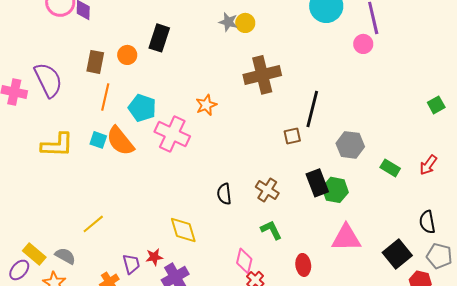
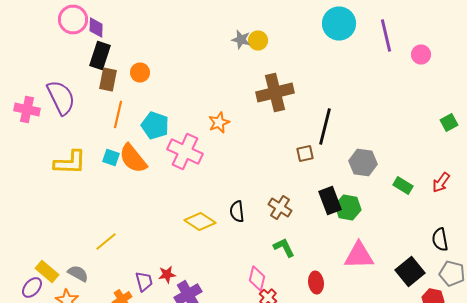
black rectangle: (159, 38) -> (100, 56), moved
pink circle: (363, 44) -> (421, 54), moved
yellow diamond: (183, 230) -> (200, 222), moved, turned -40

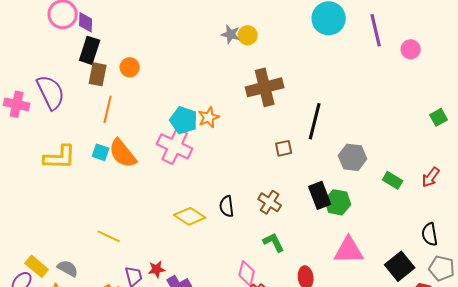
cyan pentagon: (155, 126) -> (184, 120), moved
brown square: (305, 154) -> (284, 148), moved
yellow line: (106, 242) -> (109, 236), moved, turned 65

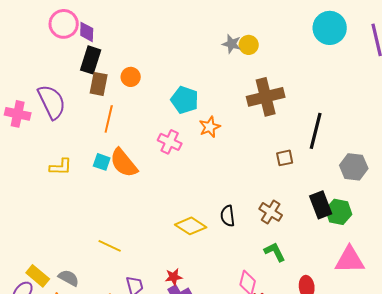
cyan pentagon: (184, 120) -> (185, 100), moved
pink cross: (175, 146) -> (170, 142), moved, size x0.7
yellow L-shape: (60, 157) -> (61, 167), size x0.7
red star: (157, 269) -> (174, 277), moved

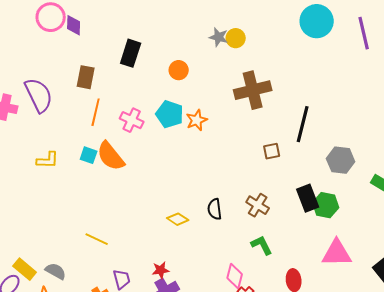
black rectangle: (91, 60) -> (131, 53), moved
orange circle: (131, 77) -> (179, 70), moved
cyan pentagon: (185, 100) -> (170, 114), moved
pink cross: (170, 142) -> (132, 120), moved
yellow diamond: (191, 226) -> (178, 219), size x0.7

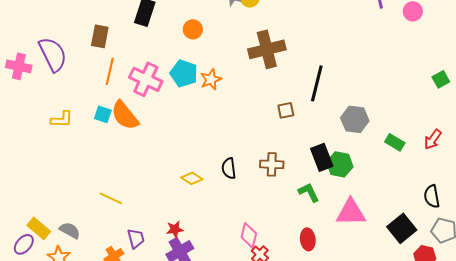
pink cross: (132, 120) -> (146, 79), size x1.4
brown cross: (258, 205) -> (272, 164), turned -30
green L-shape: (262, 245) -> (309, 192), moved

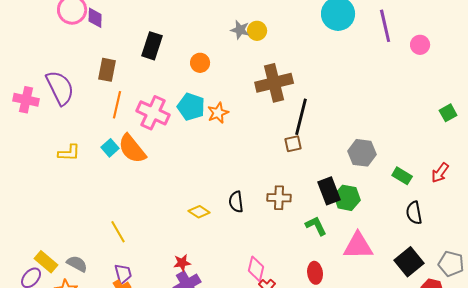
black line: (317, 83) -> (301, 117), moved
cyan square: (103, 114) -> (110, 148), turned 30
black semicircle: (432, 196) -> (414, 213), moved
yellow line: (111, 198) -> (118, 232), turned 35
purple trapezoid: (136, 238) -> (123, 274), moved

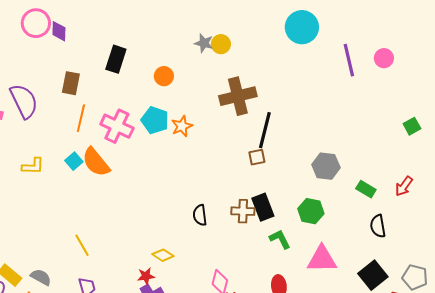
purple line: (385, 26) -> (349, 60), moved
black rectangle: (329, 191) -> (263, 207), moved
yellow diamond: (199, 212) -> (163, 255), moved

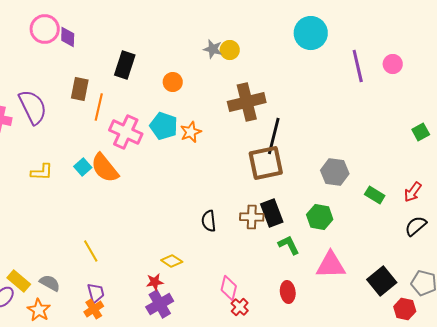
orange line: (81, 118) -> (99, 107), moved
brown square: (257, 157) -> (266, 163), size x2.0
black semicircle: (378, 226) -> (416, 226), moved, turned 60

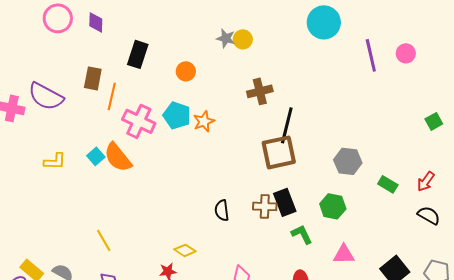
purple diamond: (68, 37) -> (96, 22), moved
brown cross: (247, 102) -> (260, 91), size x0.7
purple semicircle: (33, 107) -> (46, 96), turned 144
black semicircle: (416, 226) -> (429, 215), turned 70
pink triangle: (331, 265) -> (344, 254), size x0.7

